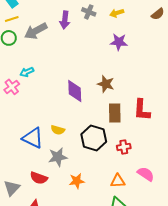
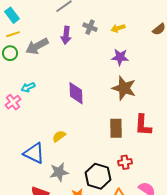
brown star: (106, 84) -> (124, 88), moved, size x1.4
purple diamond: (75, 91) -> (76, 93), moved
yellow semicircle: (58, 130) -> (59, 136), moved, turned 128
black hexagon: (94, 138) -> (98, 176), moved

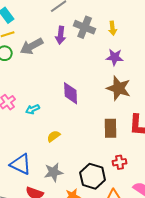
gray cross: (90, 27) -> (85, 27), size x1.5
yellow arrow: (118, 28) -> (113, 28), turned -80
cyan arrow: (28, 87) -> (33, 109), moved
blue triangle: (34, 153) -> (21, 164), moved

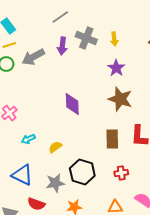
purple star: (115, 57) -> (116, 68), turned 30
cyan arrow: (33, 109) -> (28, 139), moved
black hexagon: (93, 176) -> (82, 172), moved

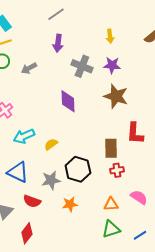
gray cross: (86, 38) -> (82, 66), moved
gray arrow: (33, 57) -> (29, 68), moved, size x0.7
purple star: (116, 68) -> (112, 65), turned -30
cyan arrow: (28, 139) -> (24, 136), size x1.5
brown rectangle: (112, 139) -> (111, 148), moved

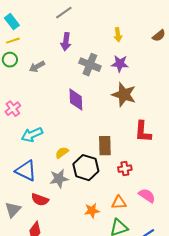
yellow semicircle: (51, 144) -> (62, 153), moved
brown rectangle: (111, 148) -> (105, 146), moved
orange star: (70, 204) -> (92, 211), moved

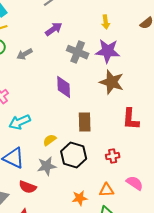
purple arrow: (66, 42) -> (54, 29), turned -132
purple star: (120, 64) -> (108, 51), size x1.4
brown rectangle: (105, 146) -> (85, 122), moved

